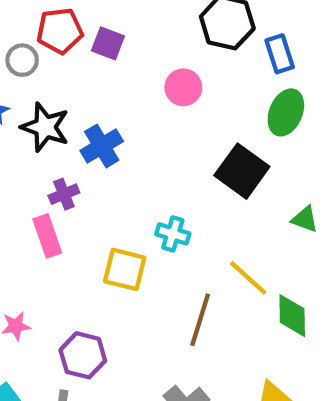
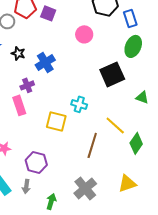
black star: (45, 127) -> (18, 53), size x0.6
black square: (242, 171) -> (112, 74), turned 30
green diamond: (292, 316) -> (136, 143), turned 35

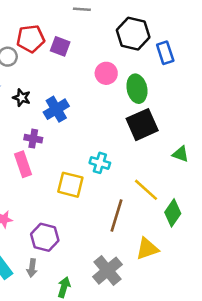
green ellipse: (133, 46) -> (137, 89), moved, turned -35
purple cross: (27, 85) -> (33, 139), turned 32
yellow triangle: (127, 183) -> (147, 249), moved

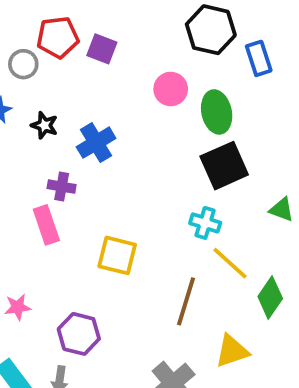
cyan cross: (100, 163) -> (205, 223), moved

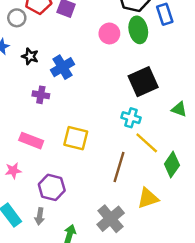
green ellipse: (217, 112) -> (138, 30), moved
pink rectangle: (46, 225) -> (31, 141), moved, turned -50

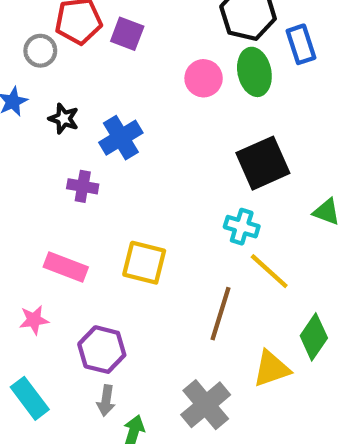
green diamond: (172, 165) -> (314, 337), moved
gray arrow: (40, 216) -> (106, 400), moved

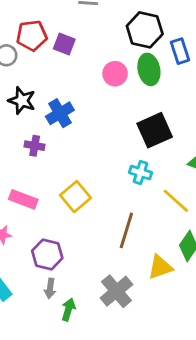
black star: (64, 119) -> (22, 101), size x1.4
yellow square: (144, 263) -> (76, 197), turned 36
yellow line: (269, 271) -> (176, 201), moved

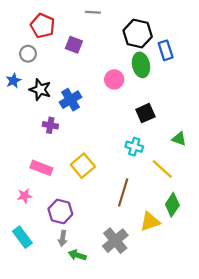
red pentagon: (32, 36) -> (43, 26), moved, turned 30
pink circle: (115, 74) -> (114, 79), moved
black square: (155, 130) -> (145, 113), size x0.7
green arrow: (68, 310) -> (77, 255), turned -90

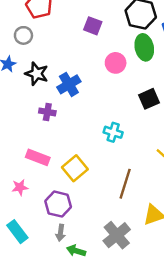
purple square: (74, 45) -> (93, 26), moved
cyan cross: (134, 147) -> (113, 132), moved
yellow square: (83, 166) -> (75, 168), moved

